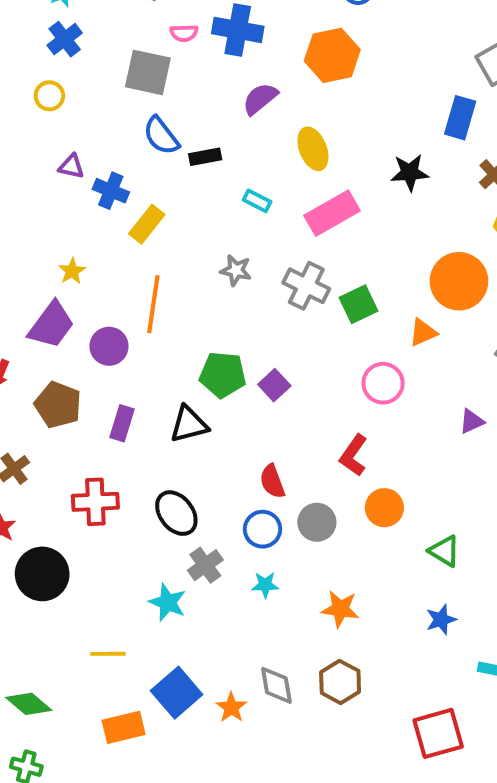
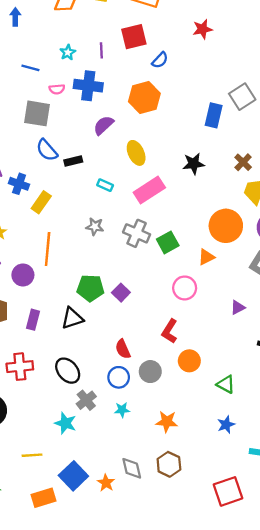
blue rectangle: (460, 118) -> (214, 115), moved

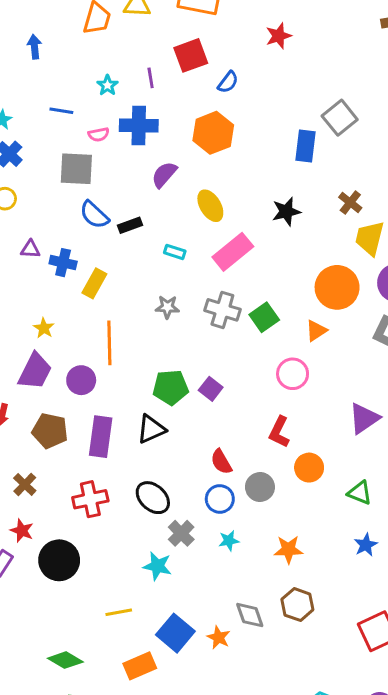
purple triangle: (238, 308) -> (364, 418), moved, size x1.6
purple rectangle: (33, 320) -> (101, 437), size x1.5

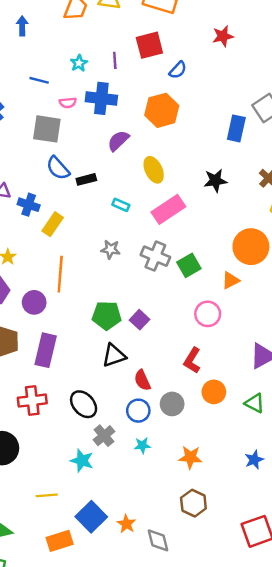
black triangle: (151, 429) -> (114, 355), moved
green triangle: (360, 493) -> (255, 403), moved
gray diamond: (250, 615) -> (158, 540), moved

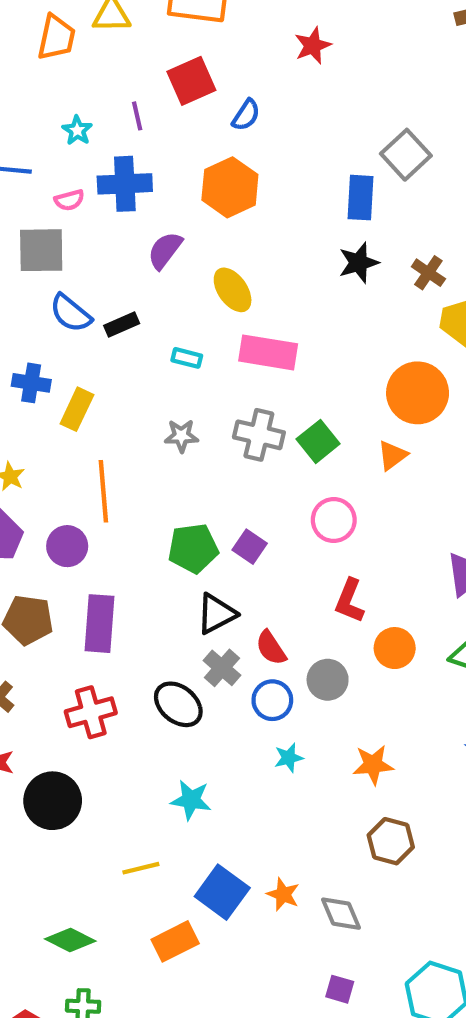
black star: (215, 181) -> (359, 263), moved
pink rectangle: (168, 209) -> (268, 352), turned 52
pink circle: (208, 314) -> (334, 520), moved
gray cross: (104, 436) -> (222, 668), moved

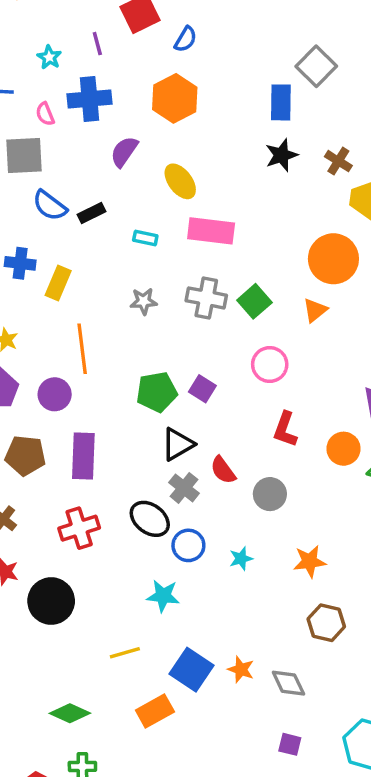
pink semicircle: (69, 200) -> (45, 114), turned 85
orange circle: (395, 648) -> (343, 449), moved
blue circle: (272, 700) -> (188, 545), moved

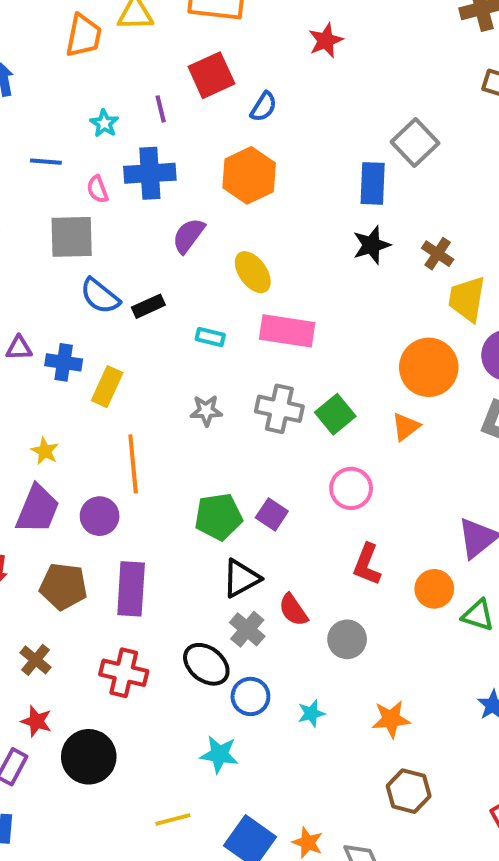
red cross: (79, 528) -> (124, 673), turned 30

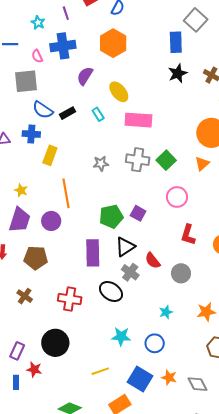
cyan rectangle: (210, 337) -> (98, 114), moved, turned 48
blue cross: (64, 362) -> (31, 134), moved
purple rectangle: (131, 589) -> (93, 253), moved
blue circle: (250, 696) -> (155, 343), moved
red star: (36, 721) -> (34, 369), moved

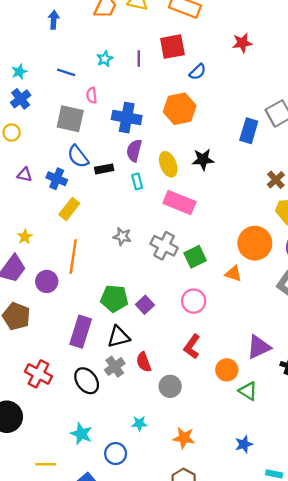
blue cross: (63, 46) -> (127, 118), moved
black star: (178, 73) -> (203, 160), moved
purple semicircle: (85, 76) -> (134, 150), moved, turned -36
orange triangle: (202, 164) -> (233, 274), turned 42

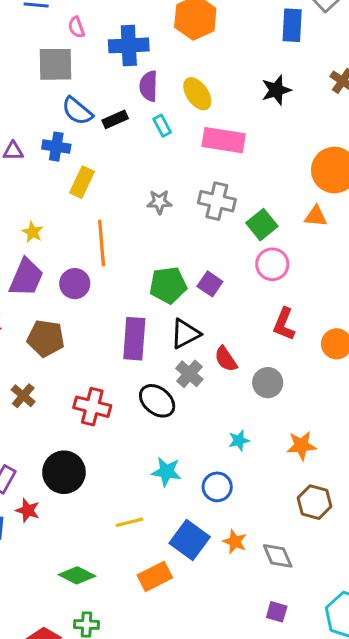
black star: (203, 160) -> (276, 90), moved
green square: (195, 257) -> (262, 225), moved

